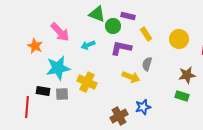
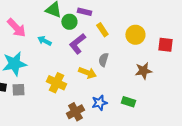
cyan arrow: (88, 45) -> (44, 41), turned 48
purple L-shape: (121, 48) -> (77, 44), turned -50
yellow cross: (87, 82) -> (56, 83), moved
green rectangle: (182, 96) -> (128, 102), moved

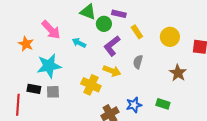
brown star: (143, 71) -> (178, 73), turned -30
yellow arrow: (87, 73) -> (112, 71), moved

